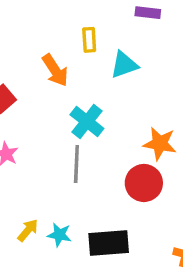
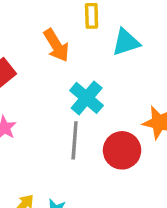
red circle: (144, 183) -> (122, 150), moved

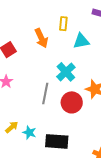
cyan cross: (87, 98) -> (66, 72), moved

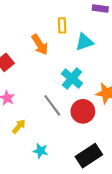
gray line: (45, 94) -> (52, 105), turned -40
yellow arrow: (12, 127) -> (19, 126), moved
black rectangle: (57, 141) -> (89, 156), moved, turned -30

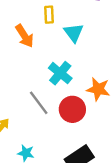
cyan triangle: (84, 42) -> (74, 33), turned -48

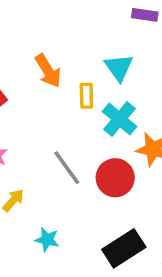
yellow rectangle: (49, 15) -> (86, 96), moved
cyan cross: (60, 73) -> (120, 119), moved

